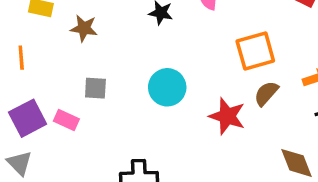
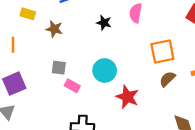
red star: (227, 116) -> (127, 97), moved
pink rectangle: (66, 120) -> (72, 86), moved

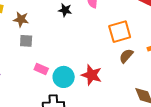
gray square: (59, 68) -> (26, 41), moved
cyan circle: (105, 70) -> (64, 77), moved

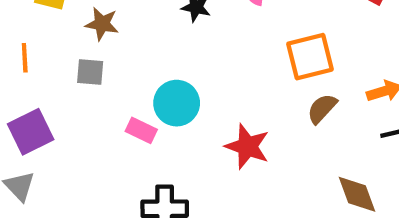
gray square: (26, 41) -> (90, 72), moved
cyan circle: (64, 77) -> (177, 103), moved

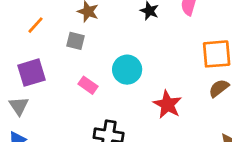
orange line: (25, 58) -> (35, 25), turned 36
pink rectangle: (141, 130) -> (88, 85), moved

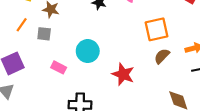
orange line: (35, 25) -> (22, 25), moved

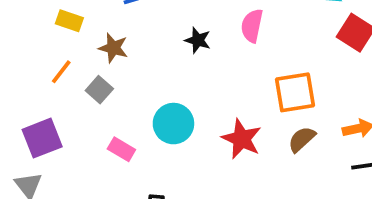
gray square: (44, 34) -> (99, 90), turned 32
red star: (123, 74) -> (242, 139), moved

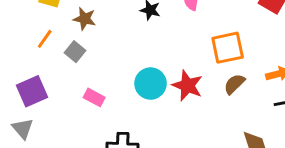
cyan circle: (173, 124) -> (151, 84), moved

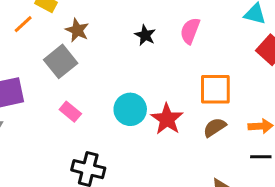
orange line: (45, 39) -> (23, 24), moved
gray square: (75, 52) -> (61, 61), size x1.5

